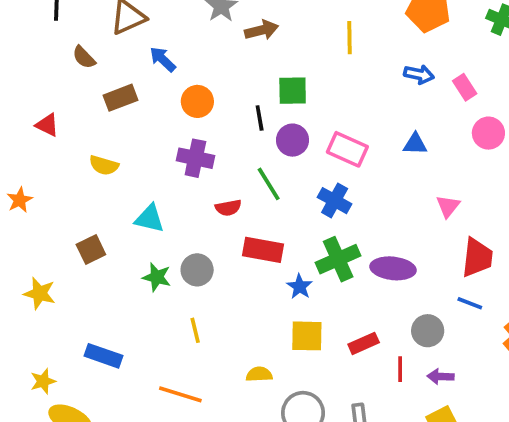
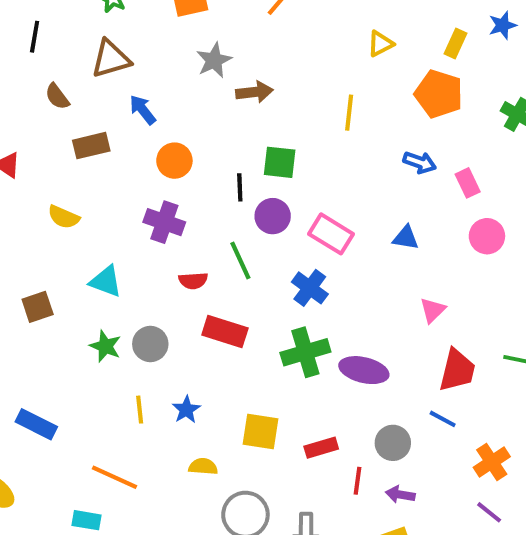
blue star: (300, 287) -> (186, 410), moved

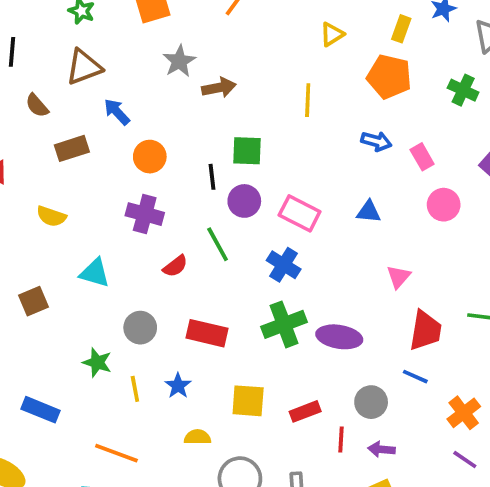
red semicircle: (193, 281) -> (175, 266), turned -30
red rectangle: (225, 332) -> (207, 333), moved
green star: (105, 346) -> (97, 362), moved

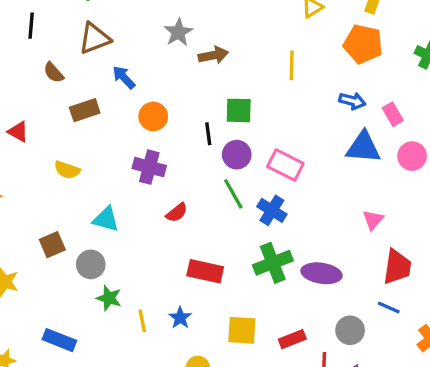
blue triangle: (369, 212) -> (363, 147), moved, size x1.6
green line: (218, 244) -> (233, 194), moved
gray circle: (140, 328) -> (91, 264), moved

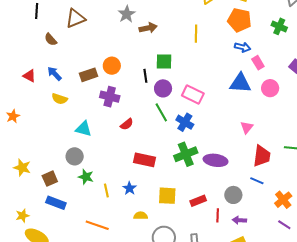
blue arrow: (124, 77) -> (54, 74), moved
blue arrow: (352, 101) -> (243, 47), moved
brown rectangle: (85, 110) -> (88, 75), moved
brown square: (52, 245) -> (50, 179), moved

